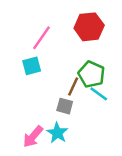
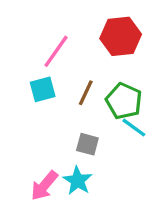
brown line: (73, 87) -> (86, 93), moved

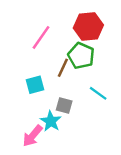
cyan square: (43, 89) -> (35, 85), moved
green pentagon: (124, 101) -> (81, 56), moved
cyan star: (77, 181) -> (51, 121), moved

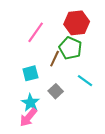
gray square: (64, 105) -> (56, 91), turned 32
cyan star: (51, 121) -> (30, 103), moved

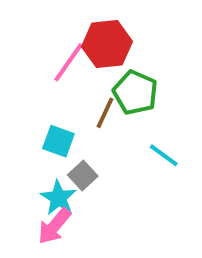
red hexagon: (77, 23) -> (107, 44), moved
cyan square: (30, 73) -> (58, 141), turned 35
gray square: (56, 91) -> (83, 176), moved

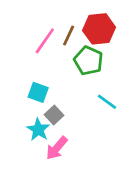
red hexagon: (107, 44) -> (99, 29), moved
brown line: (105, 113) -> (69, 36), moved
pink arrow: (54, 226) -> (57, 148), moved

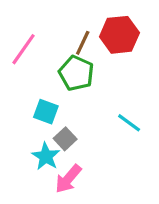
pink line: (45, 41) -> (23, 49), moved
green pentagon: (88, 61) -> (76, 73), moved

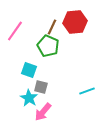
cyan line: (129, 123) -> (87, 91), moved, turned -56
gray square: (65, 139) -> (41, 87), turned -32

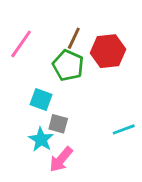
red hexagon: (75, 22) -> (108, 51), moved

